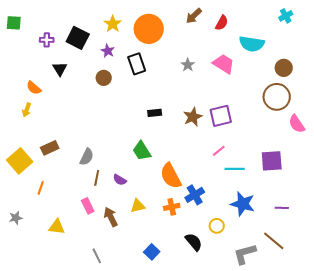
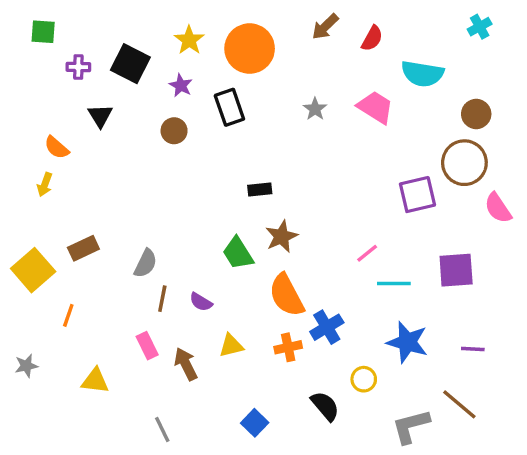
green square: (14, 23) -> (43, 32), moved
purple square: (221, 116) -> (417, 195), moved
brown star: (193, 117) -> (281, 237), moved

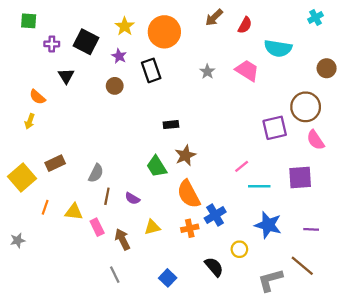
brown circle: (476, 114) -> (327, 68), moved
pink semicircle: (498, 208) -> (316, 140), moved
yellow triangle: (95, 381) -> (74, 212), moved
gray line: (162, 430) -> (115, 275), moved

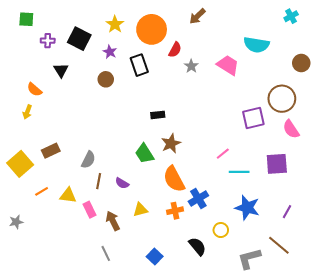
red semicircle: (245, 25) -> (175, 50), moved
orange line: (45, 207) -> (42, 191), turned 40
purple line: (311, 229) -> (287, 212), turned -64

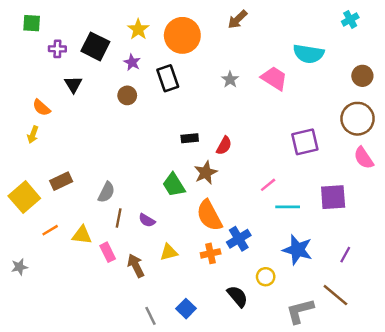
red semicircle: (175, 50) -> (224, 146), moved
brown circle: (282, 99) -> (358, 119), moved
pink semicircle: (291, 129) -> (364, 158), moved
gray line: (106, 253) -> (150, 316), moved

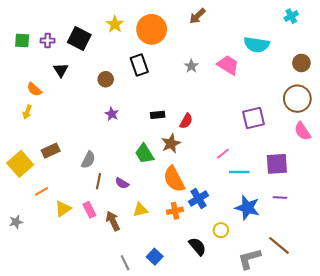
green square: (32, 23) -> (22, 41), moved
purple star: (132, 62) -> (112, 114), moved
yellow triangle: (82, 235) -> (63, 209), moved, turned -42
purple line: (345, 255) -> (280, 198), moved, turned 64

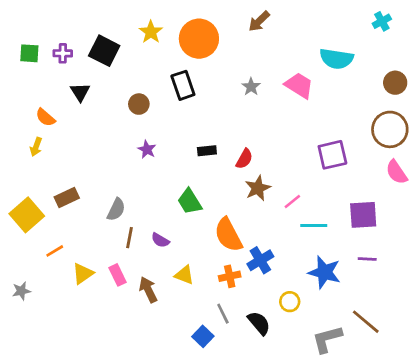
brown star: (171, 143) -> (258, 188), moved
yellow triangle: (140, 210) -> (184, 275), turned 35
gray line: (125, 263) -> (223, 314), moved

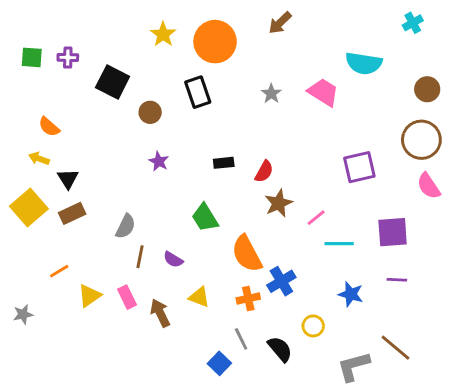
black square: (104, 51) -> (113, 82), moved
black triangle: (80, 92) -> (68, 179), moved
yellow arrow: (36, 147) -> (39, 159), turned 90
yellow square: (27, 215) -> (29, 208), moved
blue star: (324, 272) -> (351, 294), size x0.7

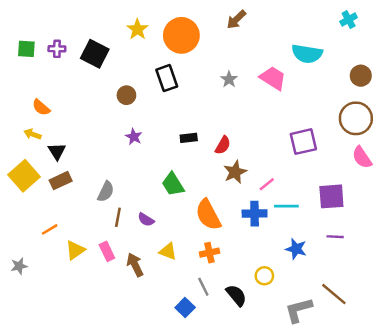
black square: (113, 82) -> (95, 54), moved
blue cross: (281, 281) -> (255, 214), moved, turned 30

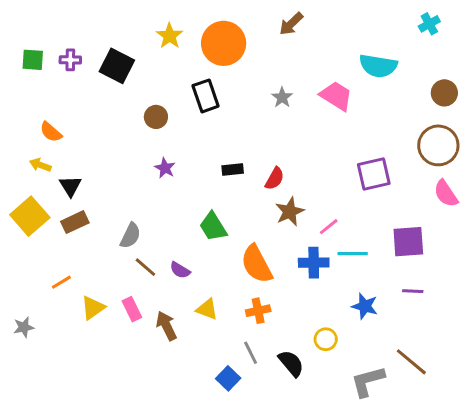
brown line: (118, 217) -> (145, 267), turned -60

